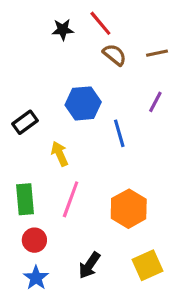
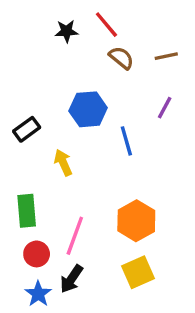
pink line: (71, 199) -> (75, 236), moved
black arrow: (89, 265) -> (71, 279), moved
yellow square: (148, 265) -> (138, 272), moved

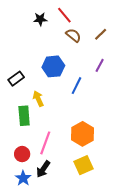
brown line: (166, 56) -> (101, 34), turned -32
blue line: (126, 141) -> (76, 86), turned 42
green rectangle: (27, 211) -> (24, 116), moved

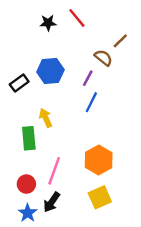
brown semicircle: (73, 35) -> (103, 58), moved
purple line: (100, 65) -> (88, 78), moved
blue hexagon: (53, 66) -> (50, 71), moved
black rectangle: (16, 79) -> (19, 83), moved

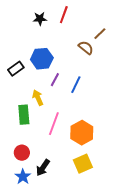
red line: (77, 18) -> (64, 15), turned 60
purple line: (88, 78) -> (55, 80), moved
pink line: (54, 171) -> (54, 124), moved

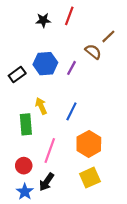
purple line: (55, 80) -> (71, 68), moved
blue line: (76, 85) -> (71, 111), moved
pink line: (54, 124) -> (50, 150), moved

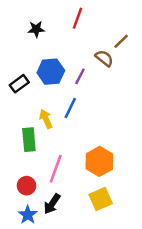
black star: (43, 20) -> (36, 29), moved
blue line: (71, 111) -> (70, 108), moved

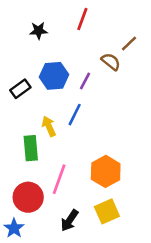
red circle: (27, 186) -> (28, 197), size x1.5
black arrow: (52, 204) -> (69, 220), moved
blue star: (28, 215) -> (14, 228), moved

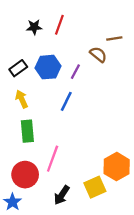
red line: (82, 19) -> (59, 25), moved
brown line: (129, 44) -> (114, 38), turned 35
black rectangle: (20, 89) -> (18, 68), moved
yellow arrow: (49, 126) -> (22, 99), moved
orange hexagon: (106, 171) -> (117, 167), moved

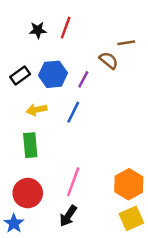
yellow arrow: (22, 99) -> (37, 110), moved, turned -78
pink line: (53, 159) -> (73, 182), moved
yellow square: (95, 187) -> (131, 218), moved

